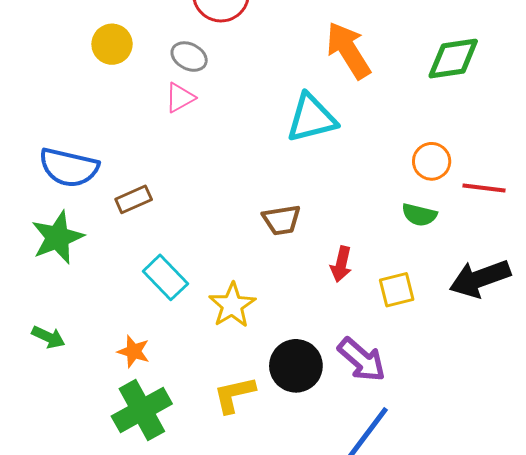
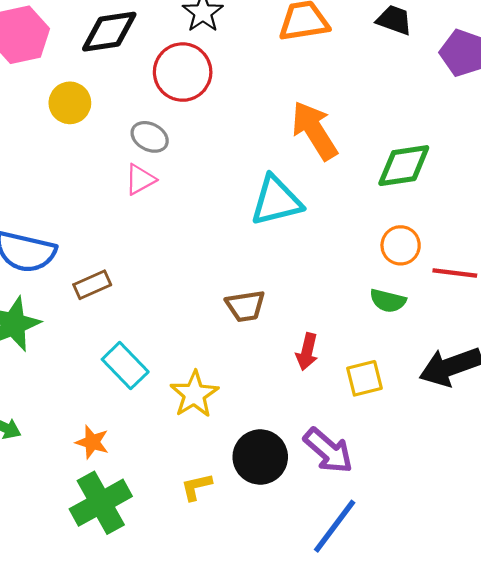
yellow circle: (112, 44) -> (70, 103), moved
green diamond: (453, 59) -> (404, 166), moved
yellow L-shape: (234, 395) -> (196, 487), size x0.7

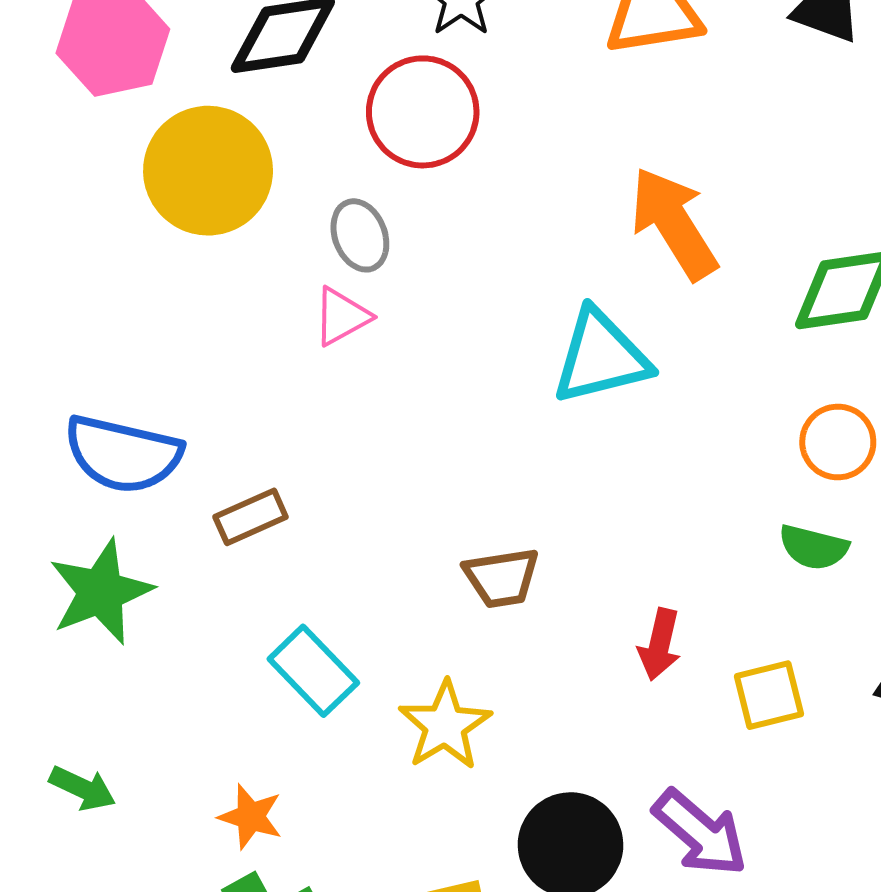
yellow circle: (70, 103) -> (208, 171), size x1.6
gray ellipse: (150, 137) -> (360, 235), turned 42
brown trapezoid: (245, 306) -> (502, 578), moved

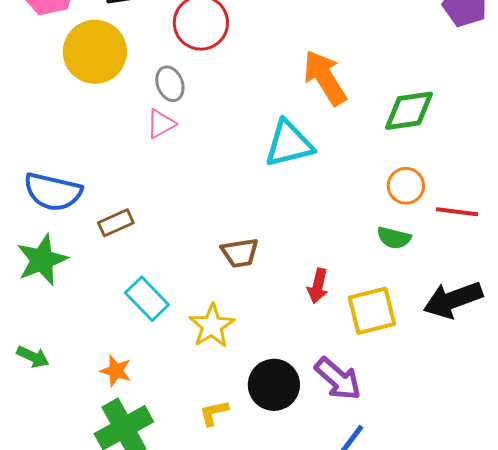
yellow square: (769, 695) -> (372, 311), size x1.4

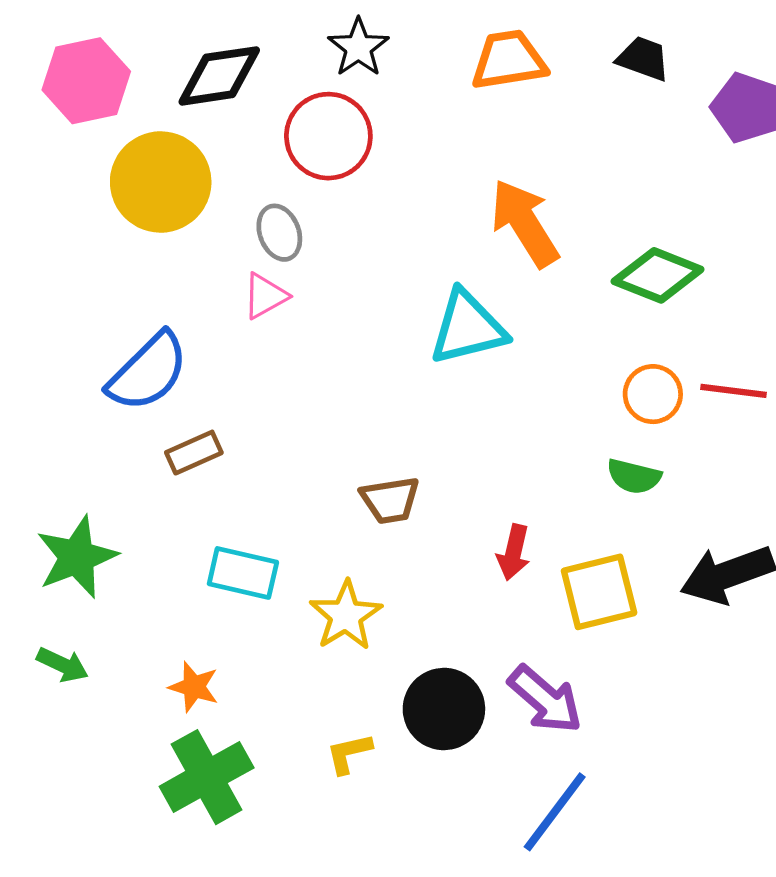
green diamond: (409, 111) -> (658, 275), turned 30
blue semicircle: (53, 192) -> (148, 372), moved, turned -58
red line: (457, 212) -> (734, 391), moved
green star: (42, 260) -> (77, 557), moved
cyan rectangle: (147, 299) -> (243, 573), turned -33

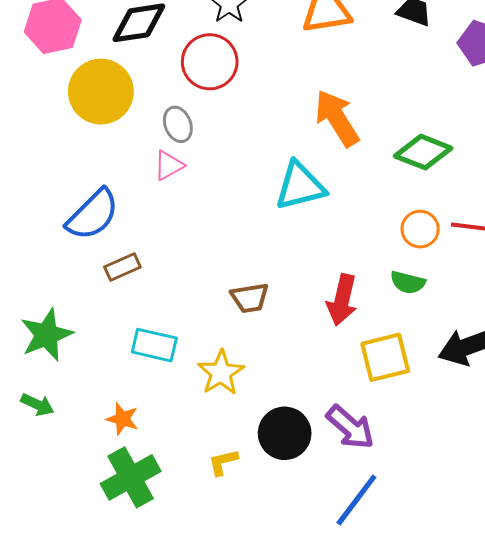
red arrow: (514, 552) -> (342, 300), moved, size x1.4

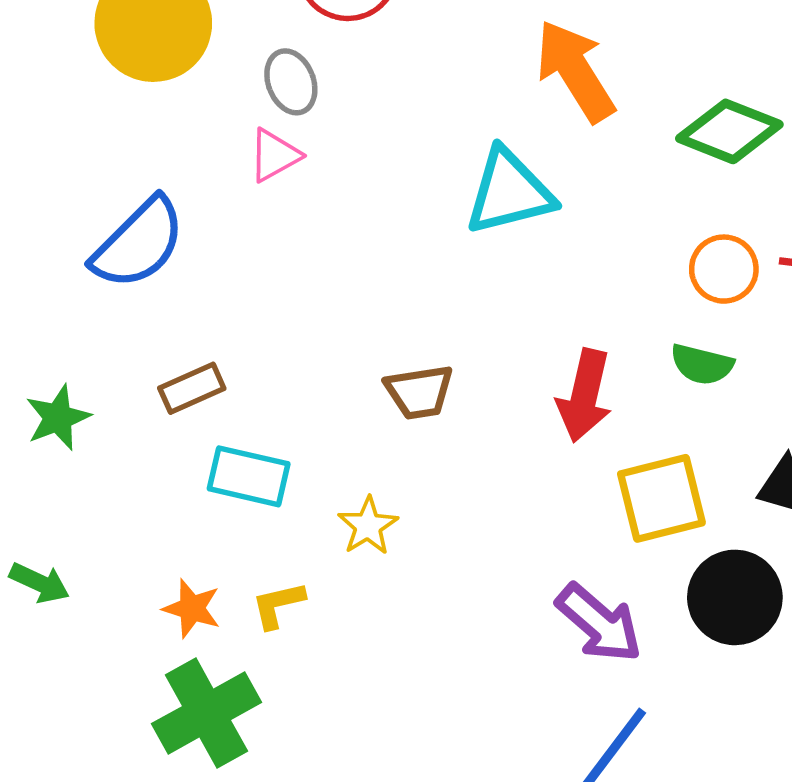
brown rectangle: (122, 267) -> (192, 388), moved
green star: (47, 335) -> (58, 418), moved, size x0.7
yellow star: (221, 373) -> (368, 526), size x0.7
black circle: (285, 433) -> (735, 597), moved
yellow L-shape: (223, 462) -> (278, 605), moved

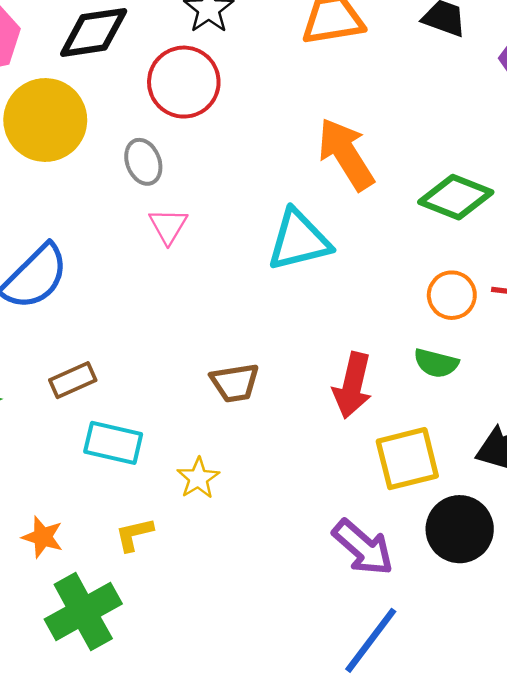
pink triangle: (274, 155) -> (168, 226), moved, turned -30
orange star: (192, 608) -> (43, 537), moved

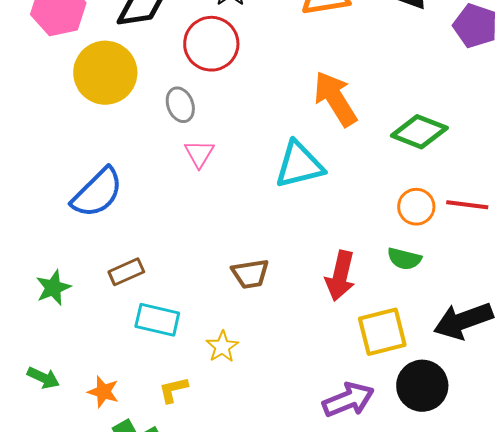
purple arrow: (363, 547) -> (348, 400), turned -63

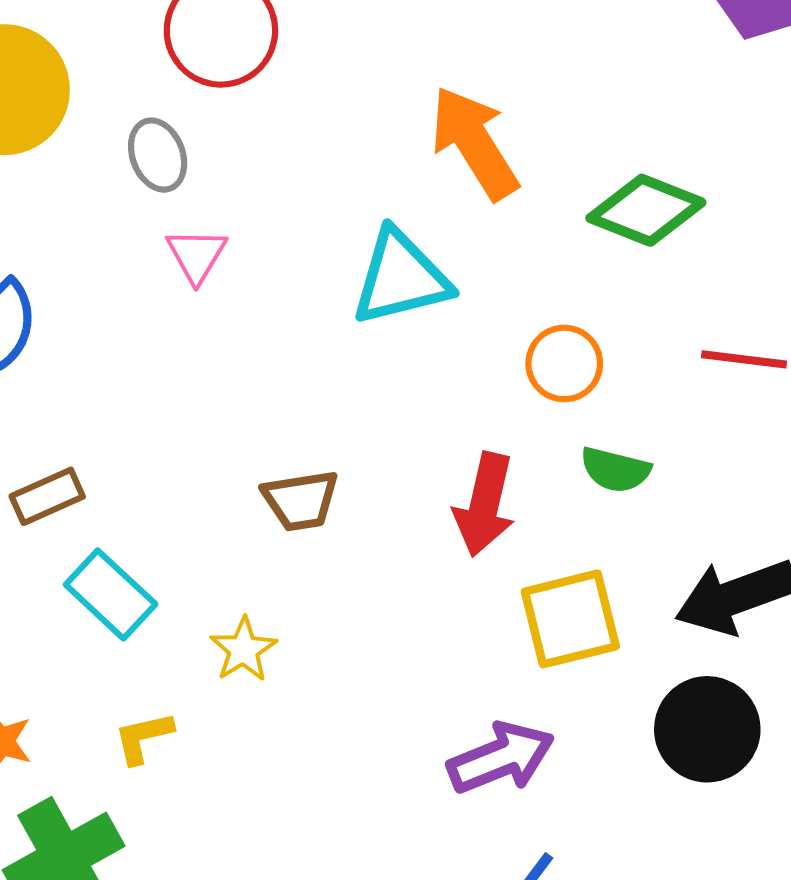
orange circle: (416, 207) -> (564, 363), moved
cyan rectangle: (157, 320) -> (111, 594), turned 30
black circle: (422, 386) -> (707, 729), moved

